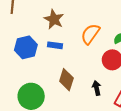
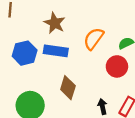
blue rectangle: (55, 45) -> (56, 51), size x1.5
black arrow: (97, 88) -> (102, 107), moved

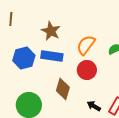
red circle: (117, 66) -> (87, 70), moved
black arrow: (102, 107) -> (94, 106), turned -48

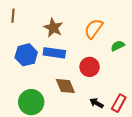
orange semicircle: (86, 45) -> (94, 29), moved
brown diamond: (63, 89) -> (65, 86), turned -40

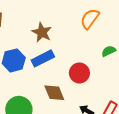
orange semicircle: (94, 29) -> (90, 19), moved
blue rectangle: (54, 53) -> (43, 58), turned -35

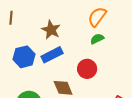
green semicircle: (109, 51) -> (97, 39), moved

